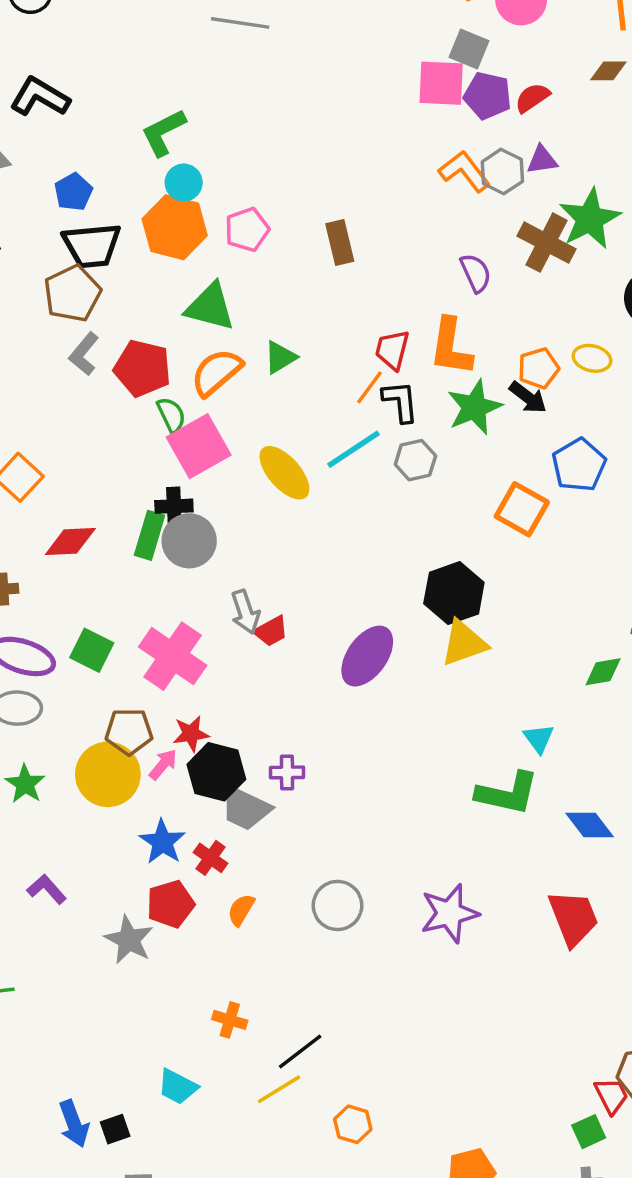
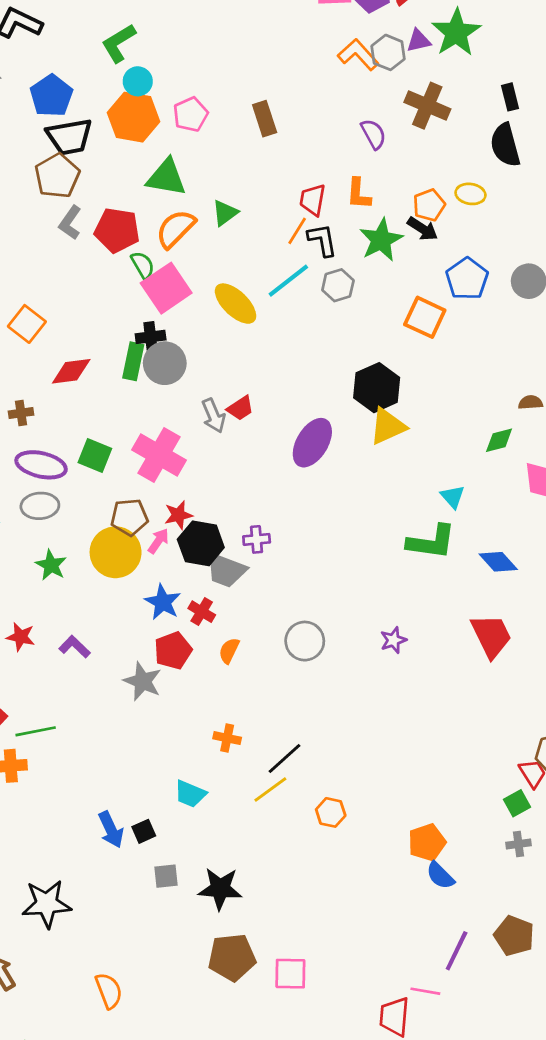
blue pentagon: (73, 192) -> (51, 96), size x1.4
green star: (590, 219) -> (456, 33), moved
orange L-shape: (451, 347) -> (359, 194), size x0.7
red trapezoid: (271, 631) -> (240, 408), moved
purple star: (449, 913) -> (393, 640), size x0.6

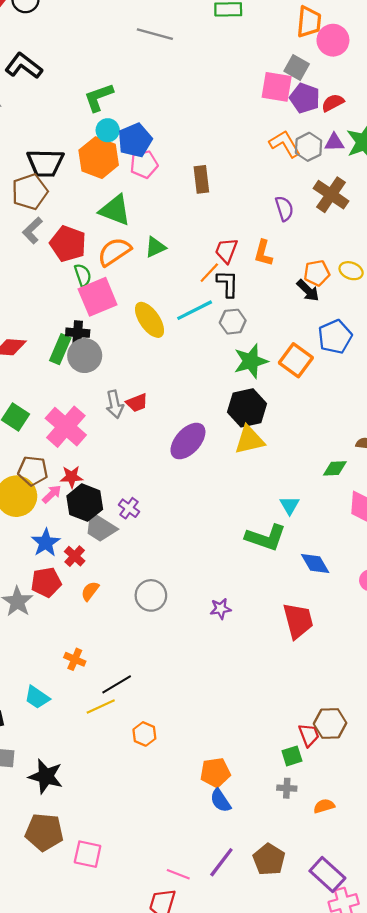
blue pentagon: (51, 96) -> (135, 140), moved
green star: (381, 240) -> (251, 361), moved
purple cross: (257, 539) -> (129, 508), turned 30
pink line: (425, 991) -> (178, 874), moved

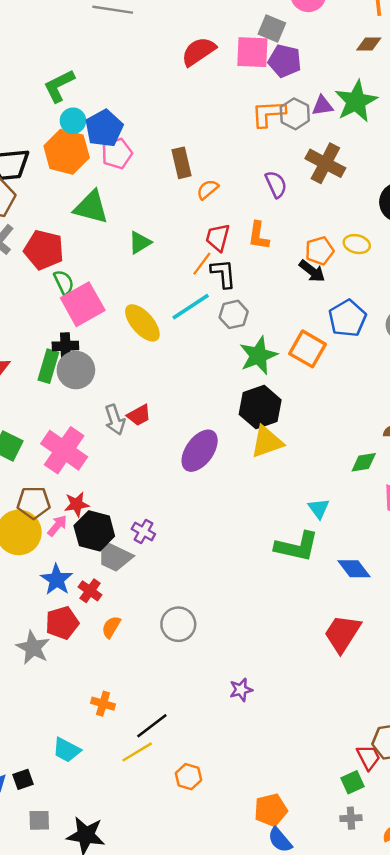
red semicircle: (333, 103) -> (198, 52), moved, size x1.4
orange L-shape: (285, 144) -> (268, 113), turned -56
orange semicircle: (114, 252) -> (208, 189), moved, size x0.6
purple star: (221, 609) -> (241, 690), moved
red trapezoid: (298, 621) -> (342, 633), turned -126

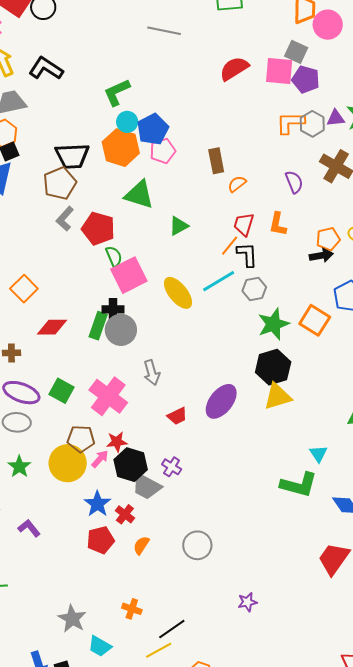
black arrow: (312, 271) -> (321, 256), turned -50
red trapezoid: (139, 415) -> (177, 416), moved
gray star: (33, 648) -> (72, 619), moved

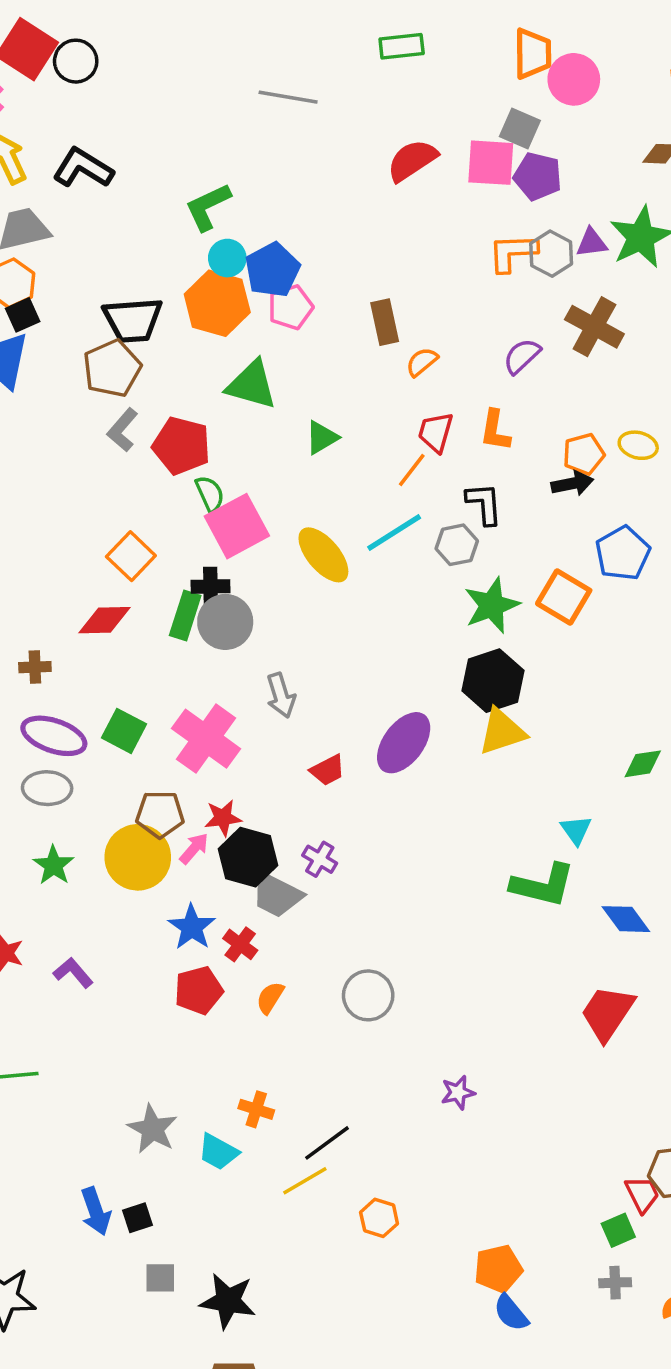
purple semicircle: (294, 182) -> (522, 356), turned -110
black L-shape: (247, 255) -> (484, 504), moved
orange square: (24, 289) -> (131, 556), moved
cyan trapezoid: (100, 646) -> (218, 1152), moved

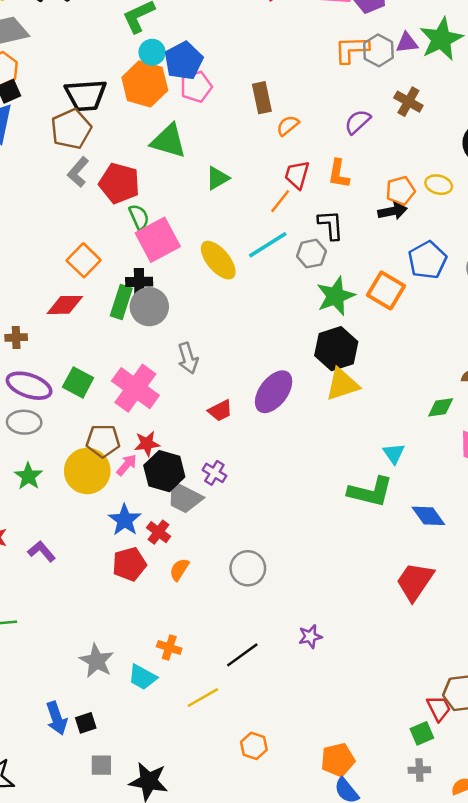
brown cross: (594, 327) -> (408, 102), size x0.7
black line: (327, 1143) -> (242, 655), moved
orange hexagon: (379, 1218) -> (254, 746), moved

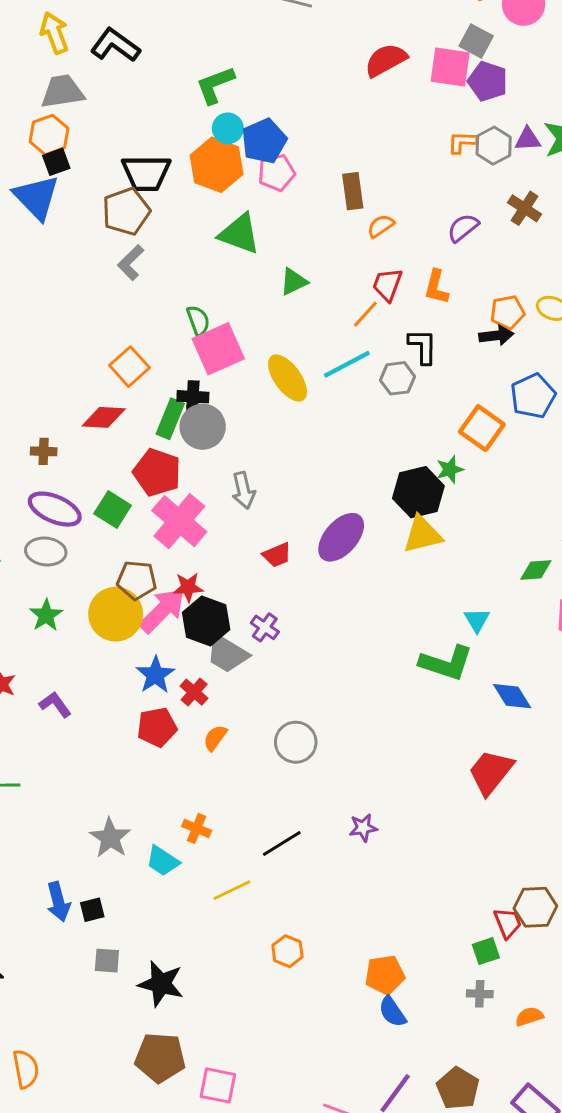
orange L-shape: (352, 49) -> (462, 142), size x0.7
red pentagon: (119, 183) -> (157, 472), moved
green star: (336, 296) -> (450, 469), moved, size x0.6
pink arrow: (127, 465) -> (162, 610), size x1.8

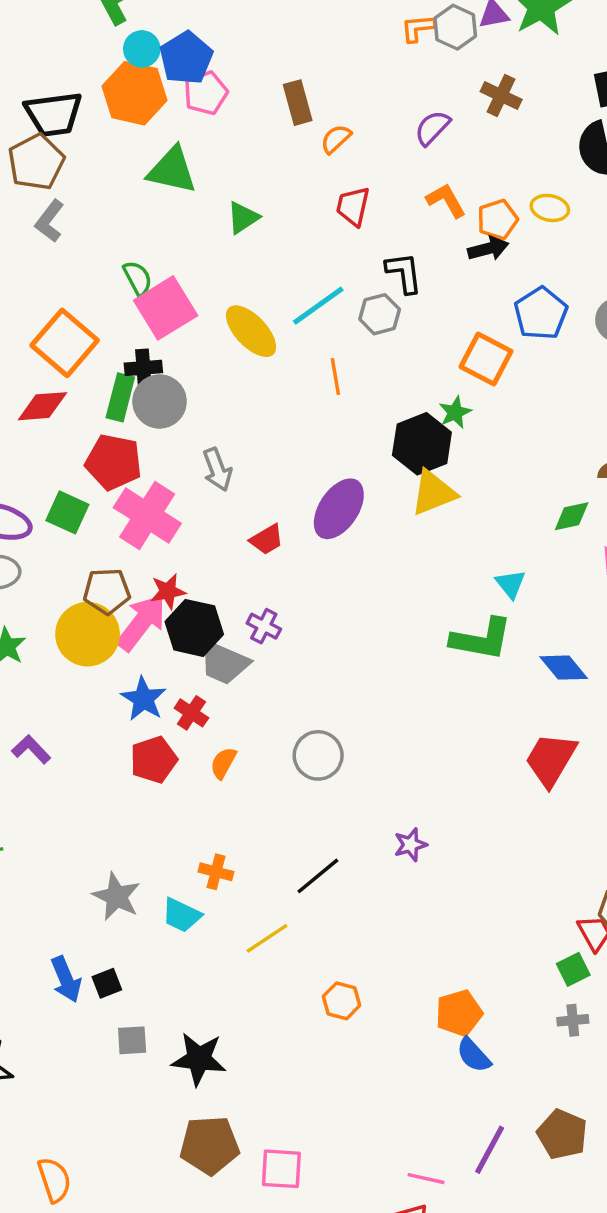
orange L-shape: (436, 287) -> (446, 200), moved, turned 144
orange line: (365, 314) -> (335, 376), moved, turned -44
orange square: (130, 367) -> (65, 343), size x1.4

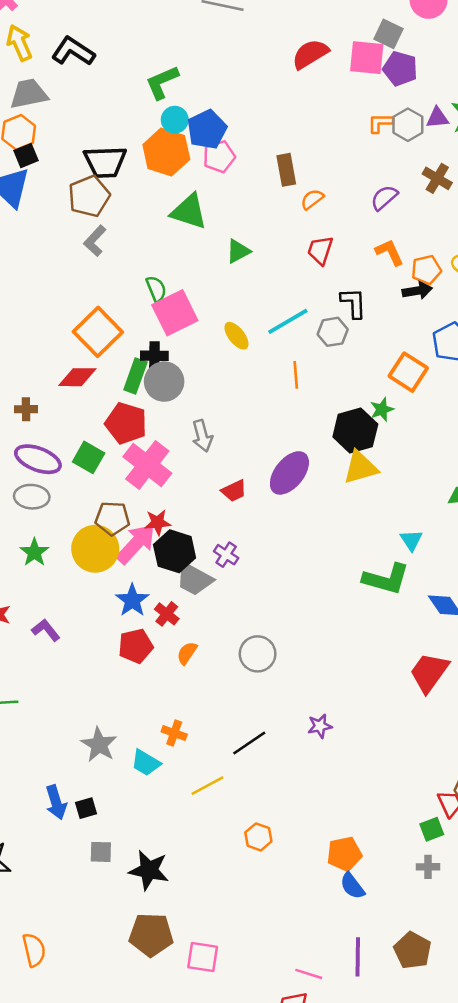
yellow ellipse: (251, 331) -> (236, 336), size x0.7
purple line: (490, 1150) -> (358, 957), turned -33

